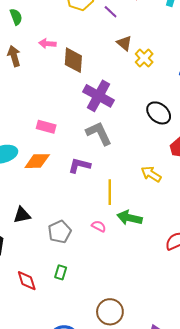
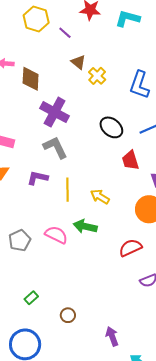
yellow arrow: (151, 174) -> (100, 197), moved
yellow line: (110, 192) -> (68, 190), moved
pink semicircle: (99, 226) -> (56, 235), size x1.6
green rectangle: (61, 272) -> (31, 298), moved, turned 32
brown circle: (110, 312) -> (68, 315), size x0.6

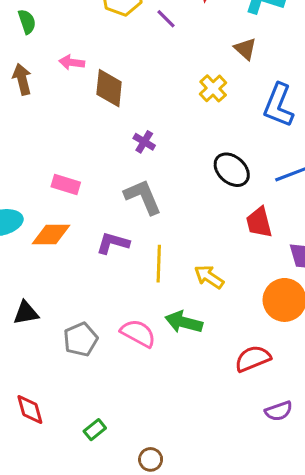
brown triangle: (78, 62) -> (245, 49), moved
purple cross: (55, 112) -> (144, 142), size x0.5

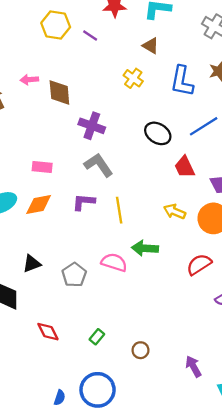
purple cross: (144, 142) -> (92, 126), size x1.6
yellow arrow: (209, 277) -> (175, 212), moved

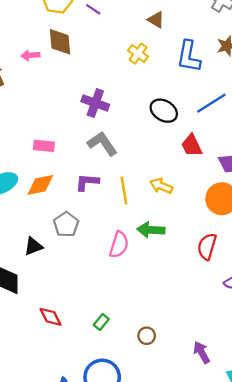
brown diamond: (59, 93) -> (60, 42), moved
yellow arrow: (175, 212) -> (161, 186), moved
pink semicircle: (114, 262) -> (119, 245), turned 90
red semicircle: (199, 264) -> (207, 247), turned -40
gray pentagon: (74, 275) -> (66, 224), moved

